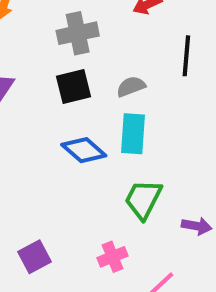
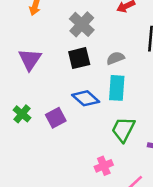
gray cross: (78, 33) -> (82, 24), turned -35
purple square: (35, 257) -> (56, 118), moved

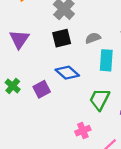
cyan rectangle: (117, 88) -> (106, 60), moved

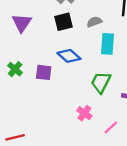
purple square: (42, 89) -> (44, 72), turned 35
pink cross: (83, 131) -> (84, 113), turned -32

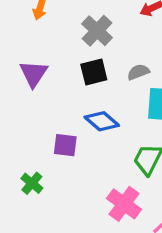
green cross: (15, 69) -> (32, 183), moved
pink cross: (84, 113) -> (124, 204), size x1.5

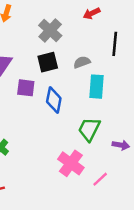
blue diamond: (102, 121) -> (54, 100), turned 60
purple square: (65, 145) -> (26, 88), moved

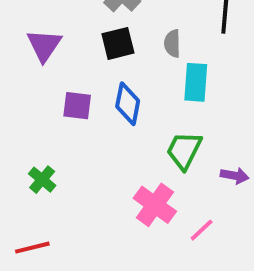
gray semicircle: (82, 62) -> (172, 43), turned -70
purple square: (26, 88) -> (77, 106), moved

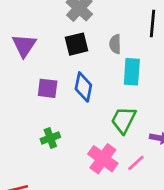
green cross: (42, 180) -> (50, 138), moved, turned 30
pink line: (202, 230) -> (136, 163), moved

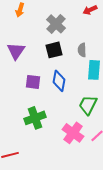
green cross: (50, 138) -> (35, 118), size x1.5

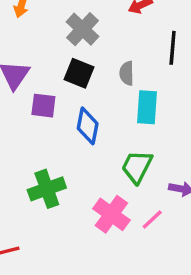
black square: (54, 50) -> (79, 73), turned 36
purple square: (33, 82) -> (43, 106), moved

